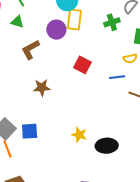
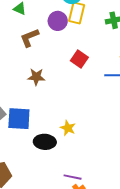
blue square: (30, 131) -> (19, 119), size x1.4
black ellipse: (107, 146) -> (45, 142), moved

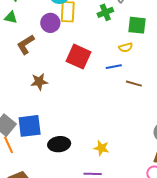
red square: (79, 59) -> (78, 57), size x1.4
yellow star: (68, 128) -> (101, 148), moved

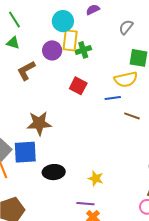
green cross: (105, 12) -> (83, 50), moved
yellow semicircle: (126, 47) -> (126, 79), size x1.6
red square: (78, 57) -> (78, 86), size x0.7
brown star: (39, 82) -> (39, 123), moved, size x1.4

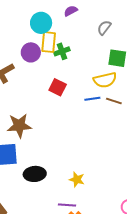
brown line: (132, 116) -> (114, 101), moved

